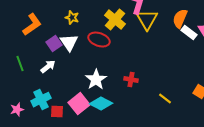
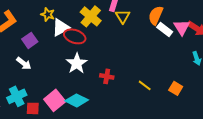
yellow triangle: (147, 20) -> (123, 16), size x0.7
white triangle: (69, 43) -> (61, 27), moved, turned 36
white arrow: (48, 67) -> (24, 63), turned 77
white star: (96, 80) -> (77, 63), moved
yellow line: (165, 99) -> (145, 85), moved

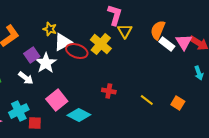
yellow cross: (91, 16) -> (101, 44), moved
white star: (77, 63) -> (46, 63), moved
pink square: (55, 100) -> (57, 100), moved

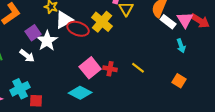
cyan arrow: (199, 73) -> (181, 46), moved
pink square: (57, 100) -> (90, 68), moved
yellow line: (147, 100) -> (138, 68), moved

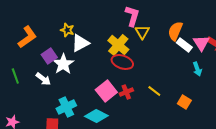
red ellipse: (78, 29) -> (122, 62), moved
red cross: (110, 69) -> (126, 92), turned -32
orange square: (179, 81) -> (184, 102), moved
cyan cross: (20, 89) -> (66, 107), moved

